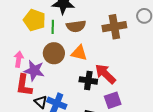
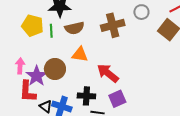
brown circle: (54, 53) -> (55, 69), moved
purple star: (34, 71) -> (37, 76), turned 30
black cross: (88, 81) -> (86, 96), moved

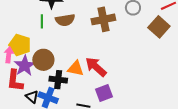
yellow pentagon: (33, 26) -> (20, 45), moved
orange triangle: (80, 54) -> (76, 69), moved
black cross: (86, 96) -> (58, 80), moved

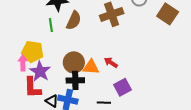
brown semicircle: (65, 20) -> (74, 20), turned -48
brown circle: (43, 60) -> (74, 62), moved
red arrow: (96, 67) -> (111, 62), size x0.6

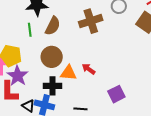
brown circle: (74, 62) -> (52, 57), moved
purple square: (122, 87) -> (116, 94), moved

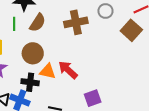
red arrow: (89, 69) -> (68, 70), size x1.5

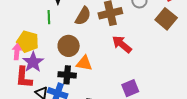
brown semicircle: (38, 23) -> (83, 16), moved
red arrow: (68, 70) -> (122, 44), moved

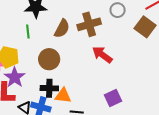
orange triangle: (84, 63) -> (63, 96), moved

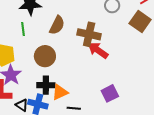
brown cross: (89, 24) -> (89, 34), moved, turned 30
orange triangle: (63, 96) -> (60, 92), turned -30

